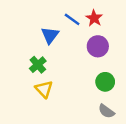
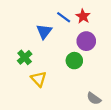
green cross: (38, 65) -> (25, 57), moved
green circle: (105, 82) -> (74, 61), moved

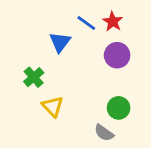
green circle: (74, 61) -> (119, 108), moved
gray semicircle: (94, 98) -> (104, 133), moved

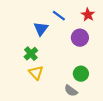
red star: (113, 22) -> (88, 15), moved
green cross: (34, 77) -> (31, 54), moved

